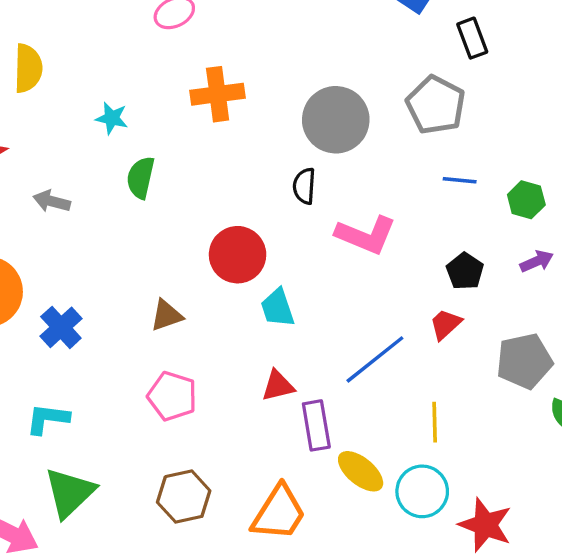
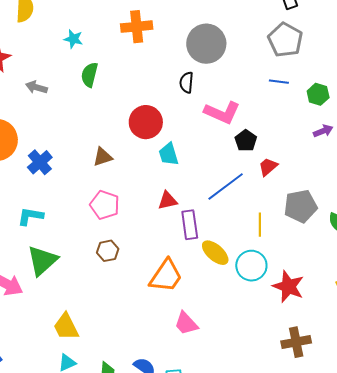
gray pentagon: (436, 105) -> (285, 40), moved
black pentagon: (465, 271) -> (246, 141), moved
gray pentagon: (524, 361) -> (301, 206), moved
brown hexagon: (184, 497) -> (108, 251), moved, size x0.7

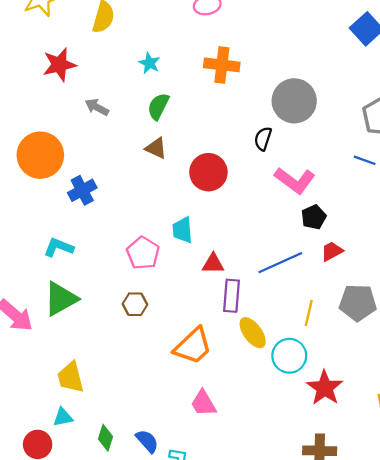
cyan trapezoid: (169, 154) -> (182, 230), moved
brown triangle: (103, 157) -> (156, 148), moved, turned 30

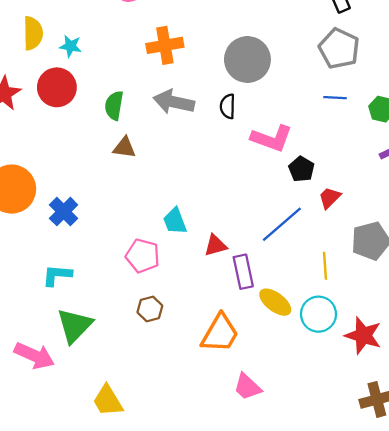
cyan star: (149, 63) -> (70, 46), moved
gray arrow: (97, 107) -> (174, 102), moved, size x1.6
red circle: (208, 172) -> (57, 87), moved

